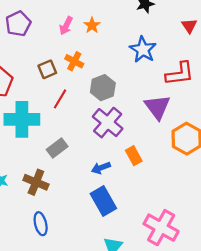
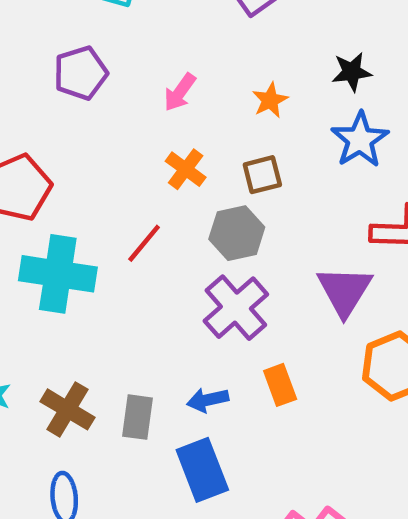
orange star: (92, 25) -> (270, 100), moved
blue star: (143, 50) -> (360, 140), moved
brown square: (47, 69) -> (262, 175), moved
gray rectangle: (57, 148) -> (137, 417), moved, turned -54

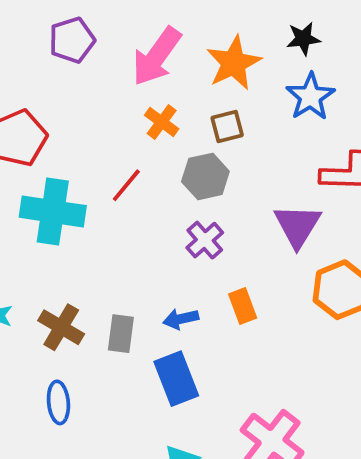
pink arrow: (180, 92) -> (157, 56), size x1.8
orange star: (270, 100) -> (234, 63), size x1.8
purple cross: (236, 308) -> (205, 240), size x0.7

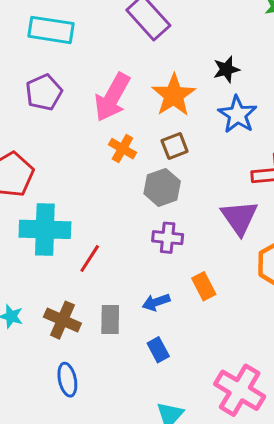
red line: (126, 185) -> (90, 259), moved
purple cross: (205, 240) -> (168, 238), turned -36
blue rectangle: (176, 379) -> (158, 350), size x0.6

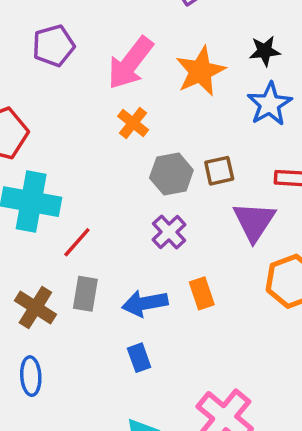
brown square: (175, 146) -> (219, 171), moved
purple cross: (168, 238) -> (169, 232), turned 32
blue arrow: (156, 302) -> (145, 303), size x1.4
gray rectangle: (110, 320) -> (85, 294), moved

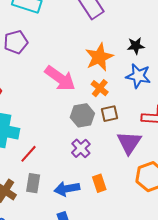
pink arrow: (130, 63) -> (60, 78), moved, turned -92
blue star: (270, 104) -> (138, 76), turned -30
orange cross: (133, 123) -> (100, 88), moved

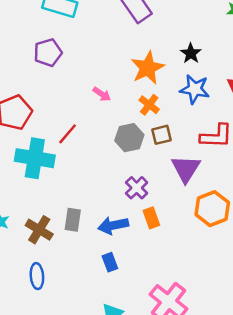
black star: (136, 46) -> (191, 53), turned -30
pink arrow: (60, 78) -> (102, 94), size x0.5
purple cross: (81, 148) -> (137, 188), moved
red line: (29, 154) -> (68, 134), moved

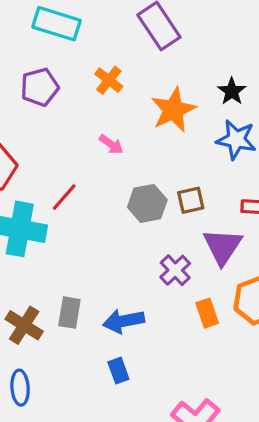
orange cross: (149, 105) -> (109, 80), moved
purple cross: (137, 188) -> (175, 270), moved
orange rectangle: (151, 218) -> (207, 313), moved

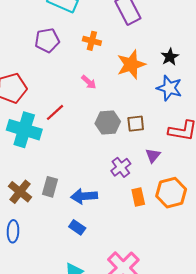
orange cross: (109, 80) -> (92, 41), turned -30
purple triangle: (223, 246) -> (153, 155), size x0.6
blue rectangle: (118, 371) -> (77, 227), turned -42

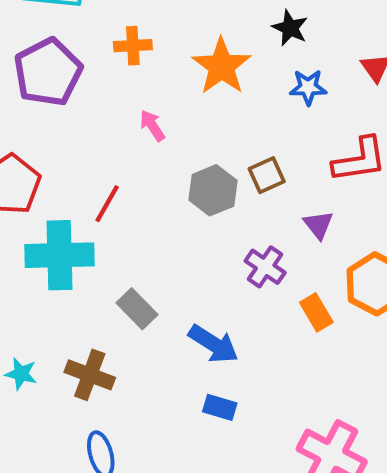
purple pentagon: (47, 40) -> (48, 72), size x1.4
pink arrow: (89, 82) -> (152, 126), turned -147
blue star: (169, 88) -> (308, 87), size x0.7
gray rectangle: (50, 187) -> (137, 309), moved, turned -42
blue arrow: (84, 196) -> (213, 344), turned -125

